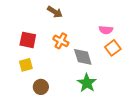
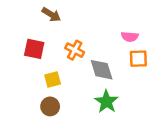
brown arrow: (55, 12) -> (51, 15), moved
orange square: (113, 48) -> (138, 59), turned 35
yellow square: (26, 65) -> (53, 79), moved

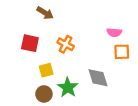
gray diamond: (102, 70) -> (98, 78), moved
green star: (106, 102) -> (68, 87), moved

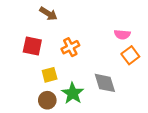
orange cross: (66, 44) -> (70, 47), turned 35
orange square: (122, 52) -> (130, 55), turned -35

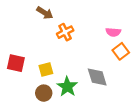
red square: (32, 46) -> (16, 63), moved
orange cross: (70, 47) -> (65, 32), moved

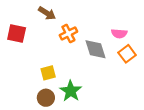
red square: (16, 63) -> (17, 33), moved
gray diamond: (97, 77) -> (95, 49), moved

